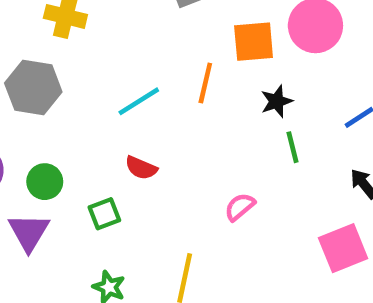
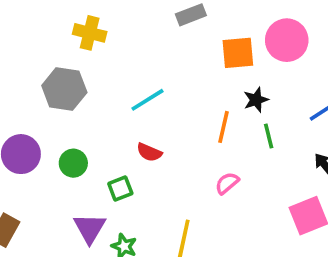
orange line: (205, 83) -> (223, 127), moved
purple triangle: (29, 232) -> (90, 228), moved

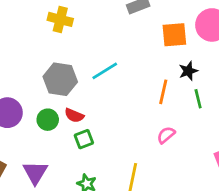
gray hexagon: (64, 89) -> (60, 79), moved
red semicircle: (149, 152) -> (74, 115), moved
purple triangle: (90, 228) -> (35, 173), moved

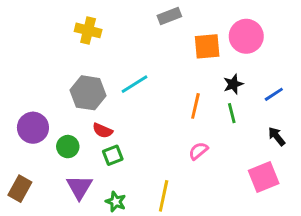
black star: (188, 71) -> (233, 84), moved
green circle: (48, 120) -> (68, 147), moved
purple triangle: (35, 173) -> (79, 187), moved

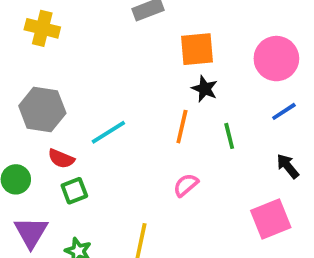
pink circle: (246, 36) -> (276, 59), moved
cyan line: (135, 84) -> (108, 132), moved
black star: (233, 84) -> (205, 89), moved, turned -30

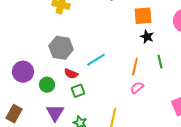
orange line: (182, 127) -> (135, 67), moved

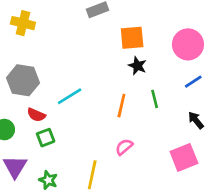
pink semicircle: (137, 88) -> (124, 147), moved

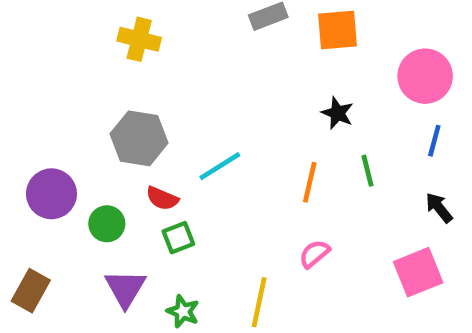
orange square: (132, 38) -> (337, 30), moved
blue line: (193, 82) -> (434, 141), turned -42

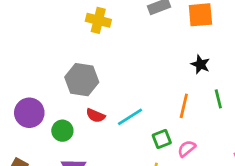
yellow cross: (139, 39) -> (98, 20), moved
cyan line: (220, 166) -> (130, 117), moved
green square: (178, 238) -> (162, 139), moved

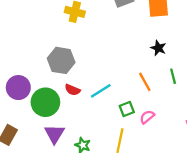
orange line: (184, 106) -> (145, 82), turned -42
green circle: (62, 131) -> (45, 102), size x1.6

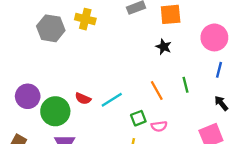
black star: (158, 48) -> (164, 47), moved
gray hexagon: (61, 60) -> (51, 28), moved
pink semicircle: (147, 117) -> (159, 126), turned -147

